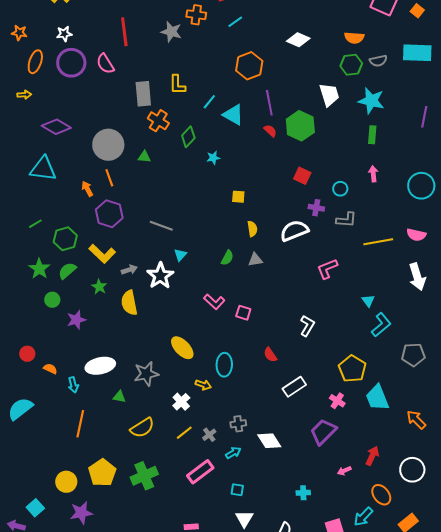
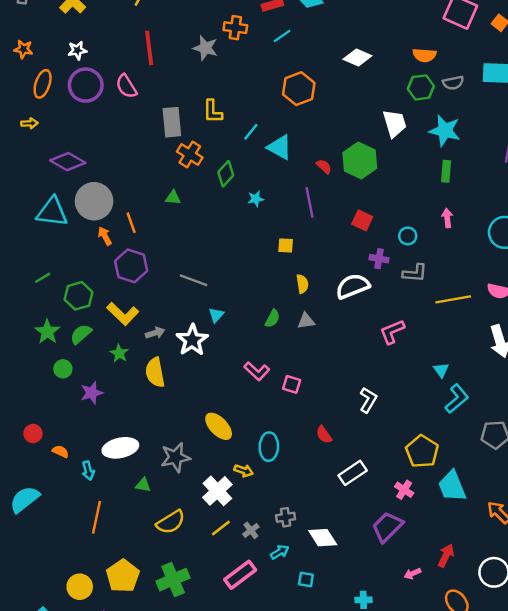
purple line: (269, 103) -> (310, 202), moved
gray circle: (108, 145) -> (94, 201), moved
white cross: (181, 402) -> (217, 491), size x1.4
cyan square: (237, 490) -> (306, 580), moved

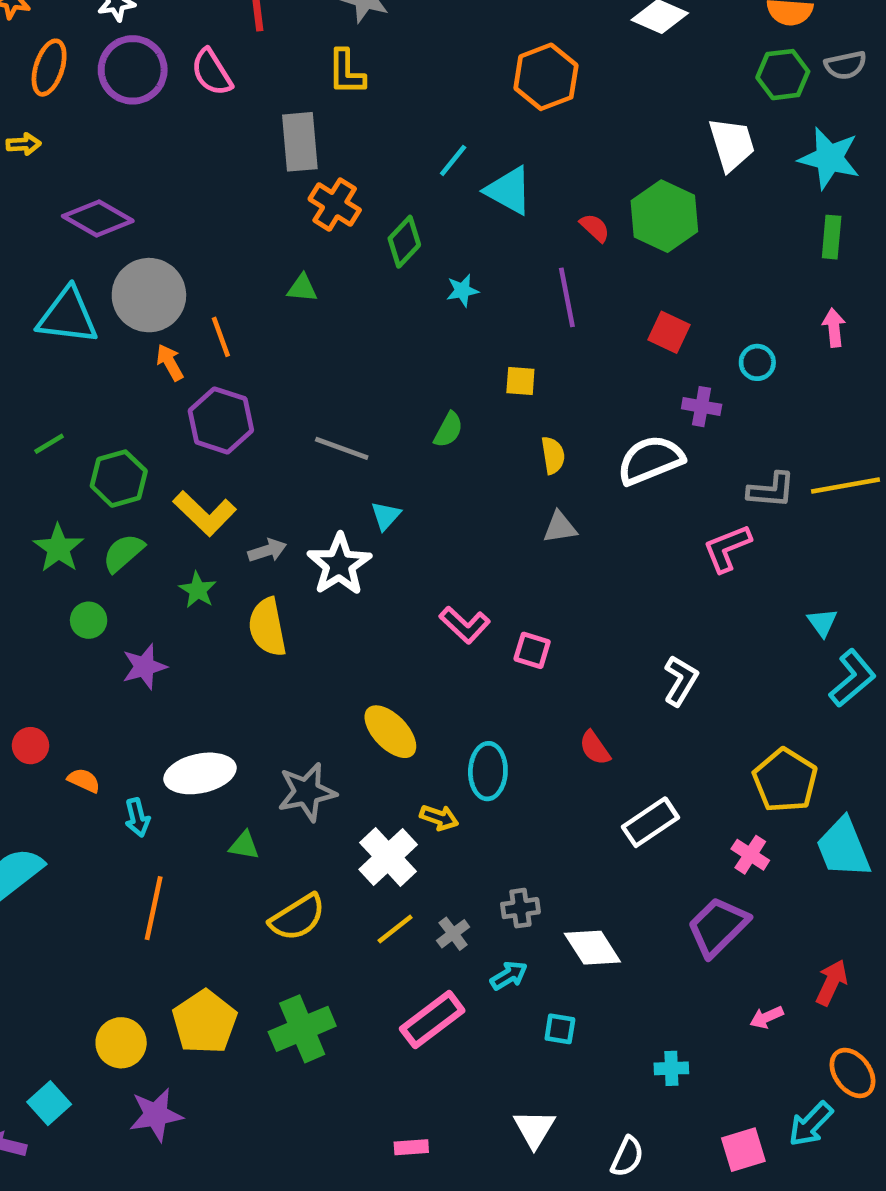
yellow L-shape: (213, 111) -> (346, 72), moved
gray L-shape: (415, 273) -> (771, 490), moved
green semicircle: (272, 319) -> (448, 430), moved

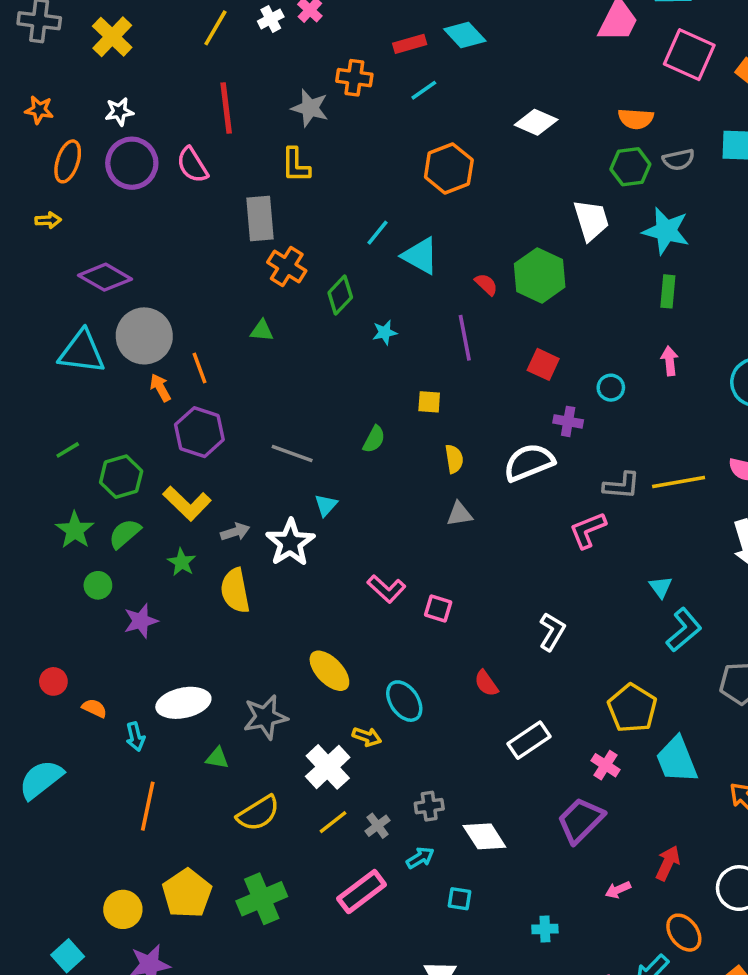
cyan ellipse: (488, 771) -> (404, 701), turned -36

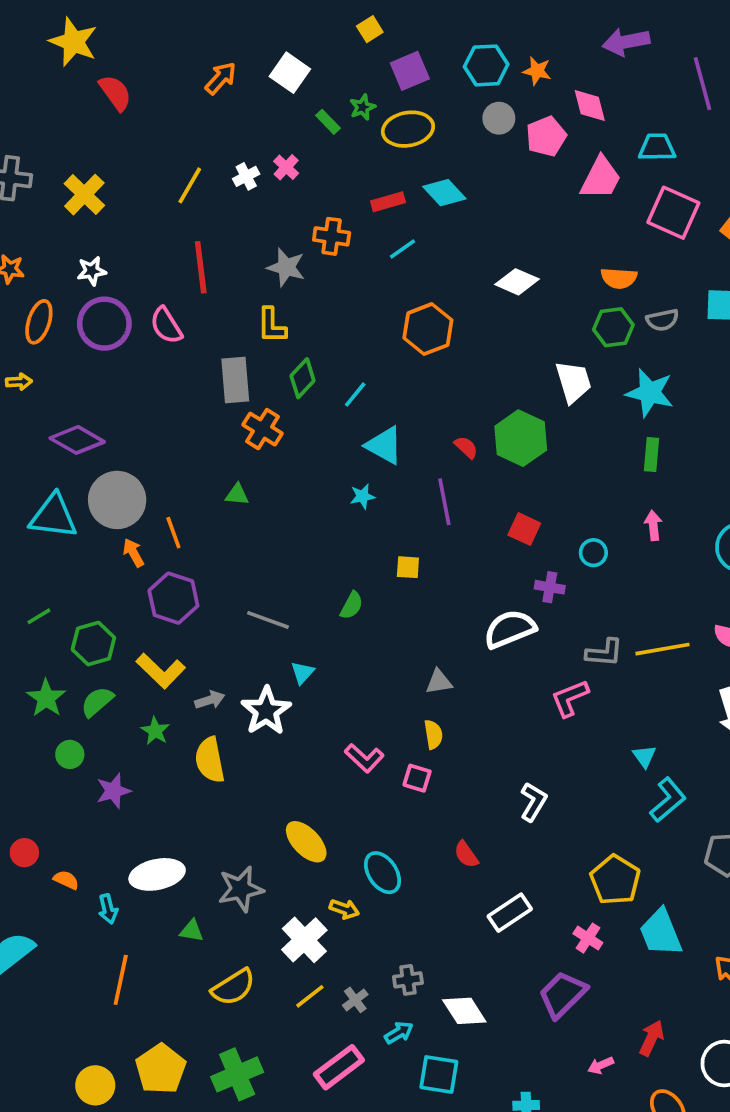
cyan triangle: (420, 256) -> (384, 445), moved
green diamond: (340, 295) -> (303, 378), moved
yellow semicircle: (454, 459) -> (433, 734), moved
cyan square: (459, 899) -> (439, 1074), size x1.6

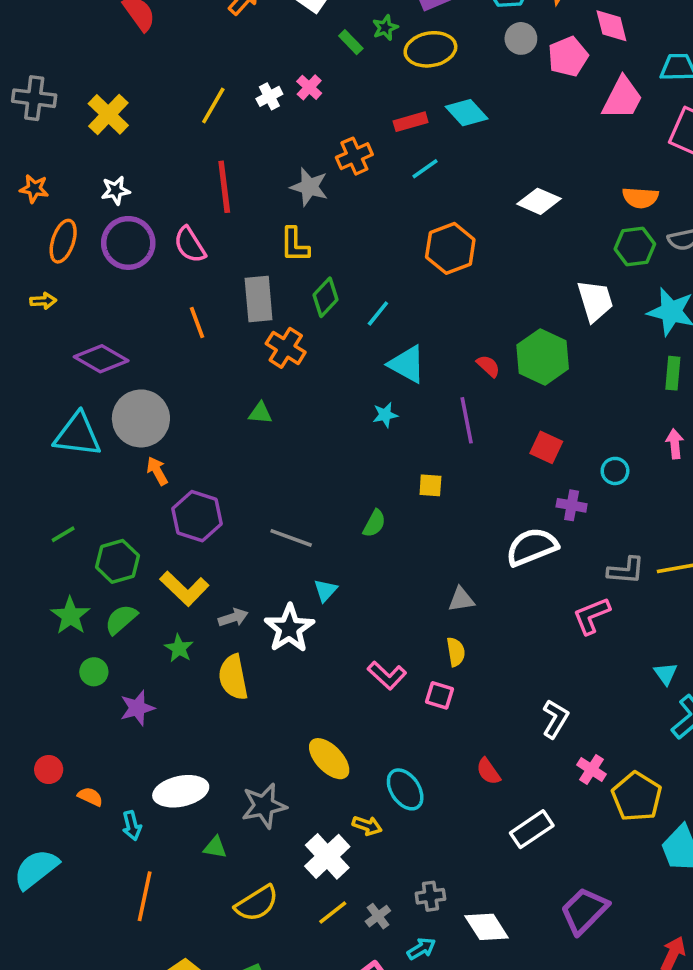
orange cross: (332, 236) -> (354, 156), turned -32
orange line: (173, 533) -> (197, 323), moved
pink cross: (588, 938) -> (591, 770), moved

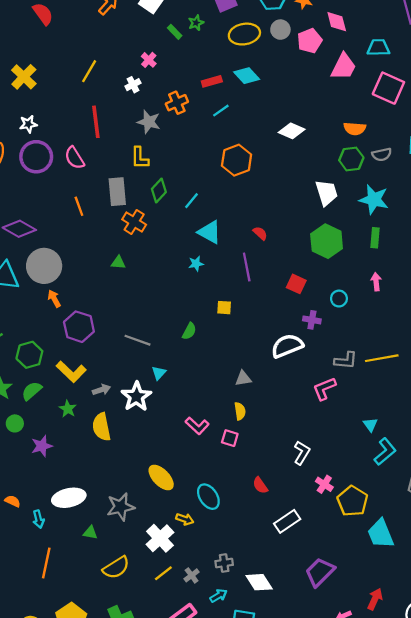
yellow ellipse: (430, 49) -> (244, 34), moved
white cross: (269, 96) -> (133, 85), moved
green hexagon: (543, 357) -> (327, 241), moved

